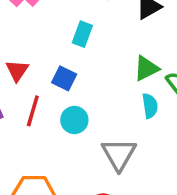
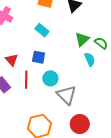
cyan rectangle: (82, 34) -> (42, 30), turned -56
gray triangle: (119, 154) -> (67, 95), moved

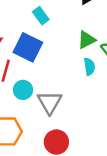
blue square: (39, 57) -> (28, 47), size x1.6
cyan circle: (50, 78) -> (23, 90), moved

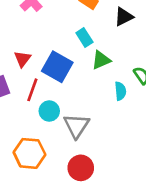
cyan rectangle: (41, 16) -> (84, 38), moved
green triangle: (87, 40) -> (101, 60), moved

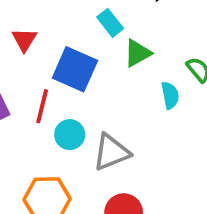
red triangle: (22, 59) -> (24, 40), moved
gray triangle: (76, 126) -> (111, 152), turned 40

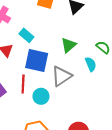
cyan rectangle: (110, 23) -> (26, 35), moved
gray triangle: (111, 152) -> (61, 76), moved

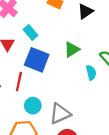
gray triangle: (61, 76) -> (60, 114), moved
cyan circle: (41, 96) -> (33, 106), moved

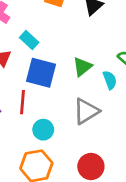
green triangle: (72, 49) -> (82, 67), moved
gray triangle: (60, 114) -> (86, 111), moved

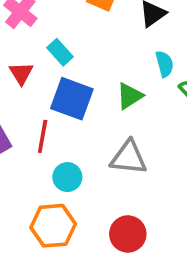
cyan semicircle: (110, 80) -> (165, 64), moved
gray triangle: (86, 111) -> (129, 158), turned 32

